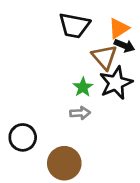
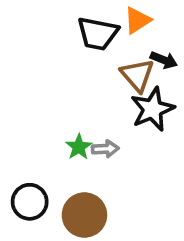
orange triangle: (119, 28) -> (137, 20), moved
green star: (83, 87) -> (79, 147), moved
black circle: (23, 137) -> (30, 202), moved

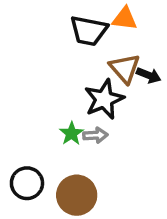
orange triangle: (137, 20) -> (125, 19), turned 40
black arrow: (164, 60) -> (149, 75), moved
black star: (152, 109) -> (104, 99), moved

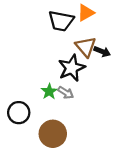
orange triangle: (125, 19) -> (86, 13), turned -36
gray arrow: (95, 135) -> (66, 93), turned 35
black circle: (27, 183) -> (19, 113), moved

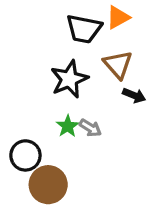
black arrow: (102, 51) -> (134, 95), moved
black star: (72, 68) -> (69, 79), moved
brown circle: (53, 134) -> (48, 185), moved

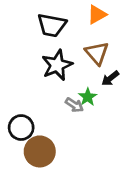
black trapezoid: (84, 29) -> (52, 25), moved
black arrow: (134, 95) -> (110, 78), turned 120
green star: (68, 126) -> (88, 97), moved

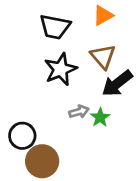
black arrow: (110, 78) -> (117, 83), size x1.6
green star: (88, 97) -> (100, 117), moved
gray arrow: (74, 105) -> (79, 112), turned -48

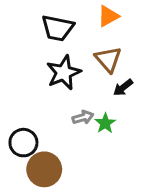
black arrow: (117, 83) -> (123, 88), size x0.6

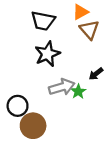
brown triangle: (108, 59) -> (89, 30), moved
black arrow: (123, 88) -> (96, 74), moved
gray arrow: (83, 117) -> (62, 87), size x1.6

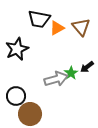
orange triangle: (81, 12) -> (57, 28), moved
black star: (47, 54) -> (17, 49), moved
green star: (78, 91) -> (71, 73), moved

